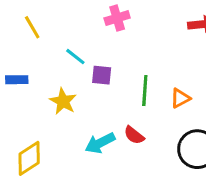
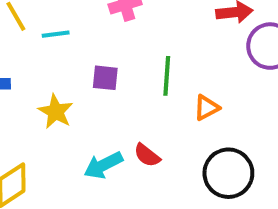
cyan line: (75, 57) -> (56, 34), moved, turned -45
green line: (145, 91) -> (167, 76), moved

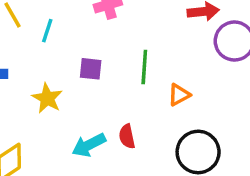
cyan line: (56, 34) -> (47, 31), turned -65
red semicircle: (147, 155) -> (127, 136), turned 40

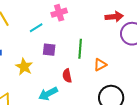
cyan line: (47, 31) -> (36, 28), moved, turned 40
red semicircle: (127, 136) -> (67, 76), moved

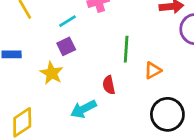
purple square: (49, 50) -> (66, 46), moved, turned -32

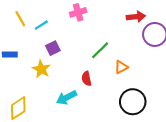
cyan line: (68, 21) -> (41, 25), moved
green line: (126, 49) -> (100, 50), turned 42

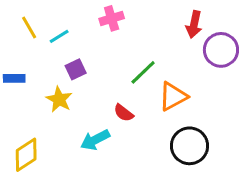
red arrow: (136, 17) -> (194, 24), turned 108
orange triangle: (121, 67) -> (173, 96), size x1.5
red semicircle: (86, 79) -> (124, 113), turned -40

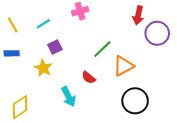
yellow line: (29, 27) -> (13, 25), moved
cyan arrow: (95, 140) -> (69, 97), turned -90

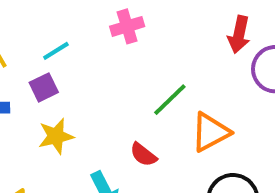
purple square: (55, 47) -> (44, 87), moved
yellow star: (43, 68) -> (56, 136), turned 30

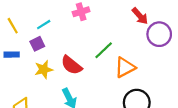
red arrow: (239, 35) -> (140, 16), turned -54
red semicircle: (143, 155) -> (71, 65), moved, size x1.5

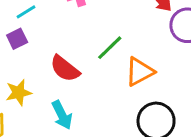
yellow star: (44, 70) -> (19, 93), moved

